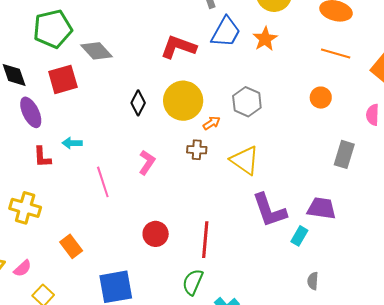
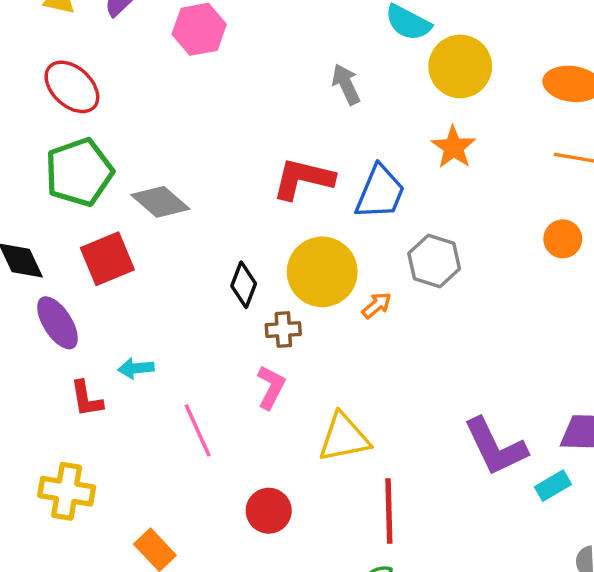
blue trapezoid: (226, 32) -> (380, 192), moved
brown cross: (197, 150) -> (283, 330), moved
yellow triangle: (245, 160) -> (344, 438), moved, turned -40
red circle: (156, 234) -> (269, 511), moved
cyan rectangle: (299, 236) -> (553, 486), turned 36

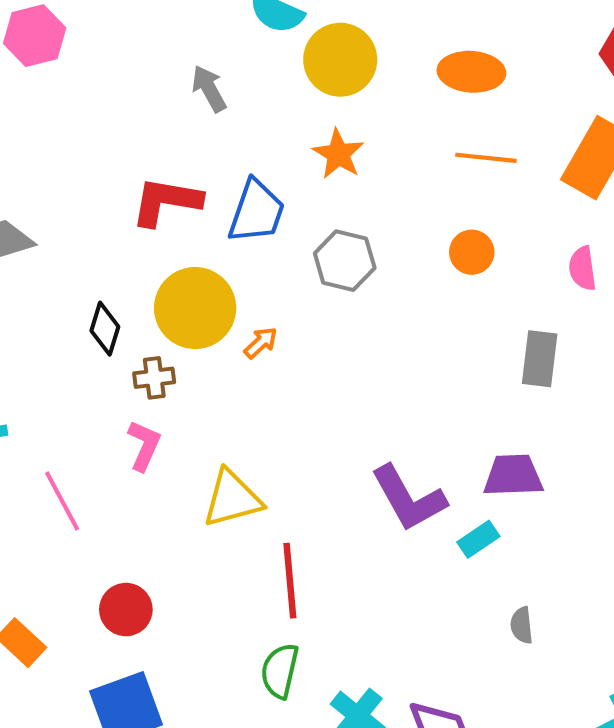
gray hexagon: (434, 261) -> (345, 261), moved
red circle: (269, 511) -> (126, 610), moved

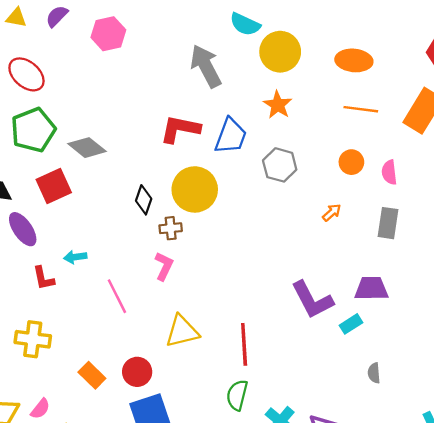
gray arrow: (209, 89) -> (206, 66), size x1.6
pink semicircle: (582, 268) -> (389, 172), moved
orange arrow: (261, 343) -> (332, 212), moved
yellow triangle: (232, 499) -> (182, 331), moved
red circle: (126, 610) -> (137, 372), moved

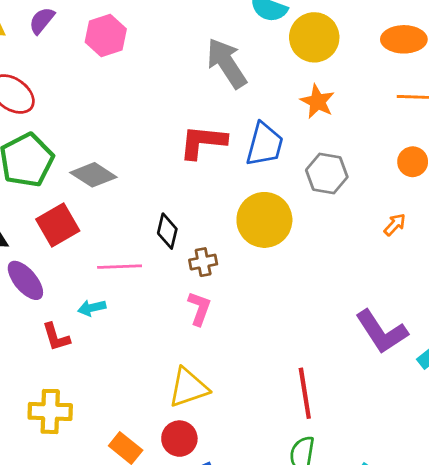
yellow circle: (195, 189) -> (264, 220), moved
pink line: (117, 296) -> (120, 267), moved, turned -60
yellow triangle: (182, 331) -> (188, 388), moved

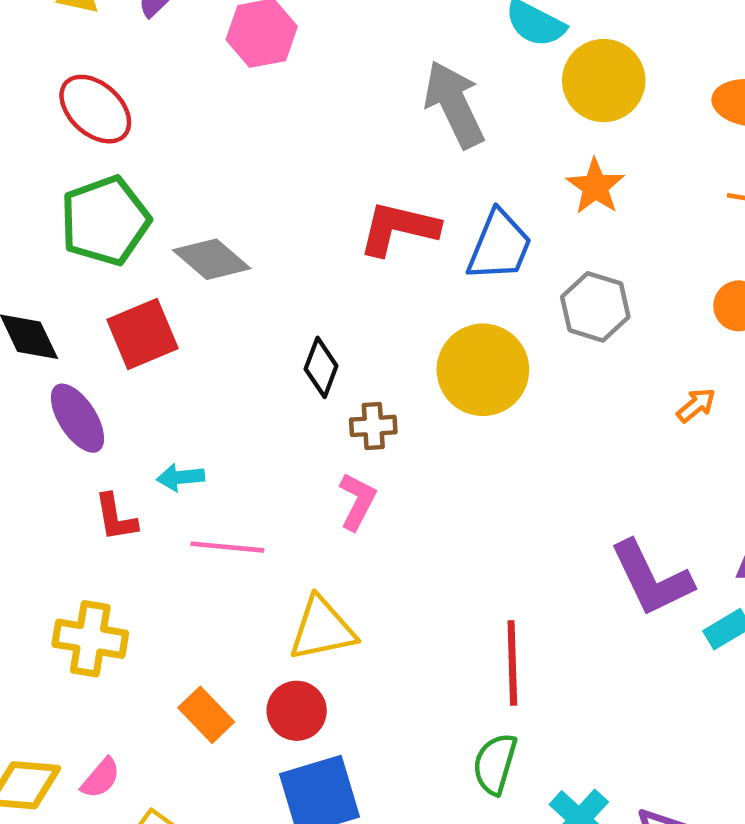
pink line: (120, 267) -> (227, 547), moved

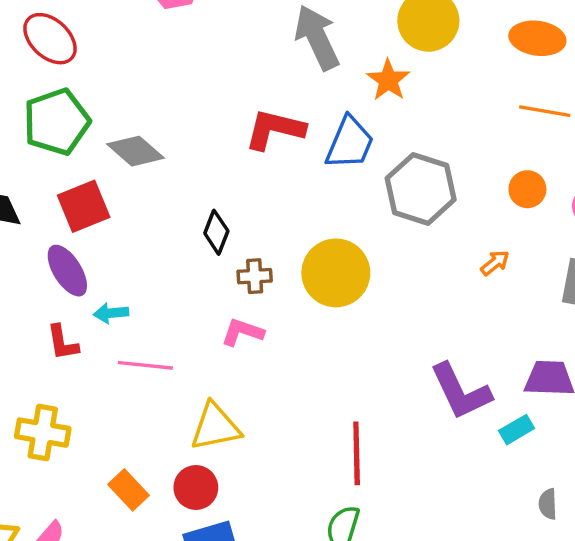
orange star: (595, 187) -> (388, 80), moved
gray hexagon: (595, 307) -> (421, 189), size x1.4
yellow circle: (483, 370) -> (336, 273), moved
purple ellipse: (77, 418) -> (67, 271), moved
pink L-shape: (357, 501) -> (242, 332), turned -99

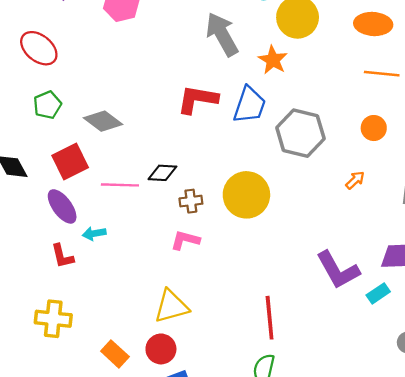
green pentagon: (57, 122) -> (47, 105), size x0.6
black diamond: (216, 232) -> (162, 173), turned 76
pink line: (145, 365) -> (120, 185), moved

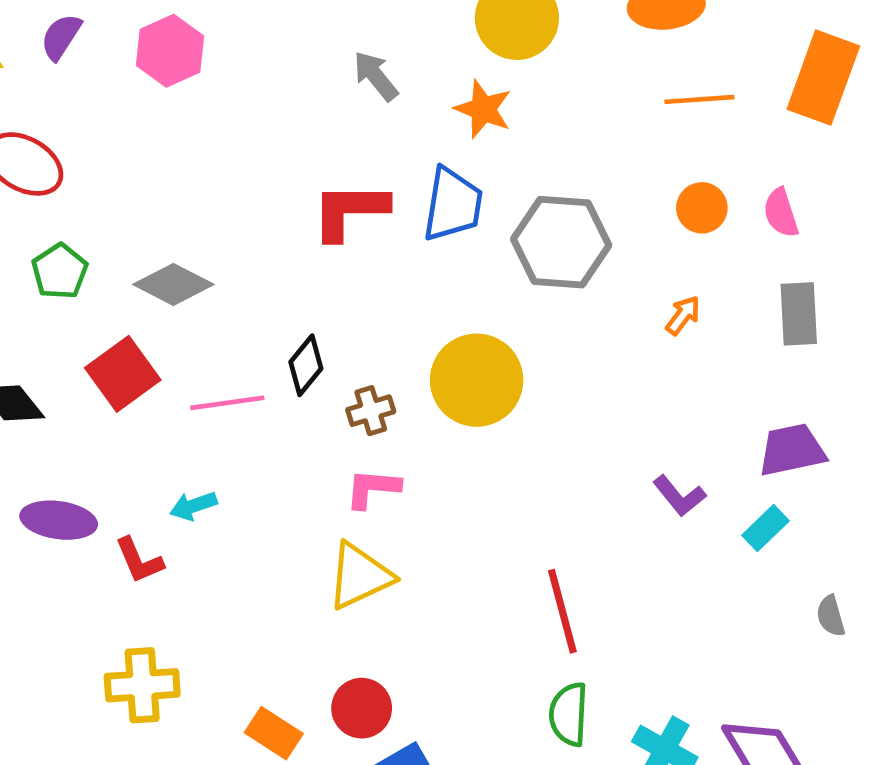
gray arrow: (222, 34) -> (376, 76), size x0.6
black diamond: (162, 173) -> (306, 365), turned -44
purple ellipse: (62, 206) -> (59, 520), moved, turned -36
purple L-shape: (338, 270) -> (679, 496), size x0.6
yellow triangle: (171, 306) -> (360, 576), moved

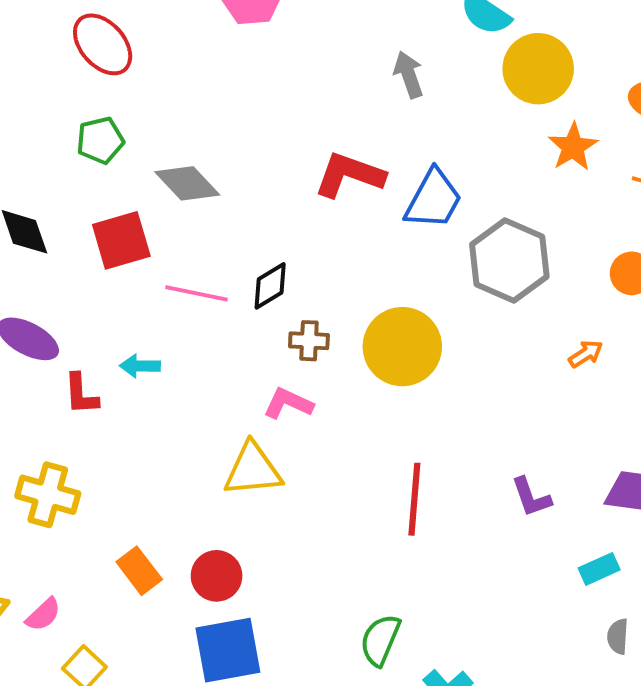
orange star: (483, 109) -> (573, 147), moved
cyan rectangle: (765, 528) -> (599, 569), moved
red line: (562, 611) -> (414, 499), moved

